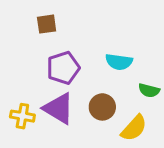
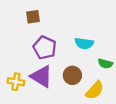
purple pentagon: (63, 68) -> (45, 48), turned -30

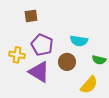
brown circle: (72, 75) -> (67, 62), moved
yellow cross: (16, 82) -> (17, 55), moved

